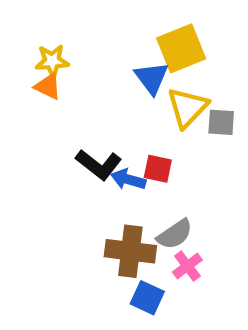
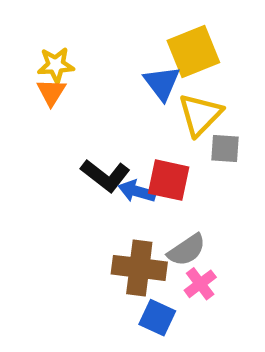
orange triangle: (48, 86) -> (51, 92), turned 36
gray square: (221, 122) -> (225, 148), moved
red square: (158, 169) -> (169, 180), size x1.4

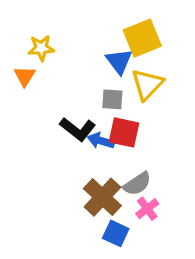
orange triangle: (51, 92) -> (25, 76), moved
gray square: (225, 148) -> (112, 99), moved
brown cross: (139, 268) -> (102, 197), turned 36

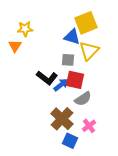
blue triangle: (119, 61) -> (72, 37), turned -36
blue arrow: (101, 141) -> (61, 85), turned 126
gray semicircle: (137, 184) -> (83, 99), moved

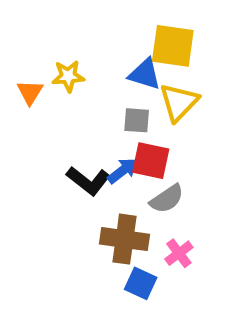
yellow square: (86, 23) -> (173, 46), turned 30
yellow star: (25, 29) -> (68, 76), moved
black L-shape: (47, 78) -> (88, 181), moved
brown cross: (62, 119) -> (125, 239), turned -35

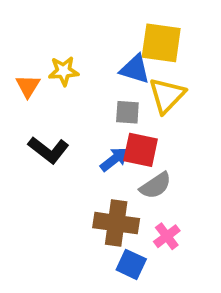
black L-shape: (88, 181) -> (49, 150), moved

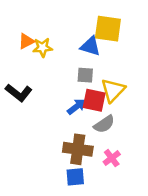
orange triangle: (28, 86) -> (26, 41), moved, turned 30
yellow triangle: (167, 95) -> (113, 90), moved
black L-shape: (49, 150) -> (19, 93), moved
blue square: (131, 264) -> (75, 177), moved, turned -30

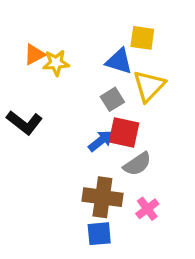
yellow square: (108, 29) -> (142, 38), size x0.7
gray square: (85, 75) -> (112, 99), turned -36
yellow triangle: (113, 90) -> (149, 86), moved

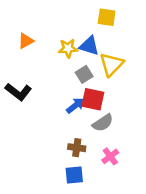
yellow square: (142, 38) -> (107, 17), moved
yellow star: (56, 63) -> (68, 48), moved
brown cross: (102, 197) -> (77, 148), size x0.6

